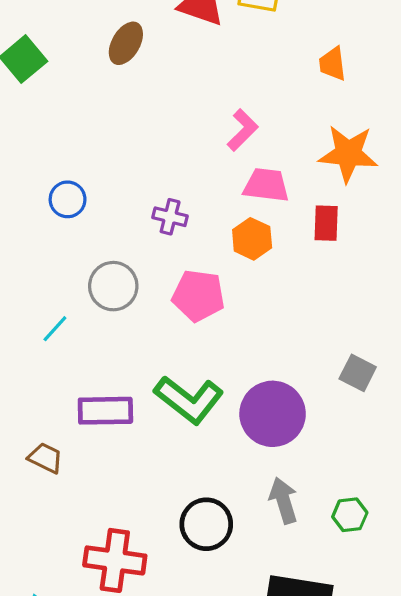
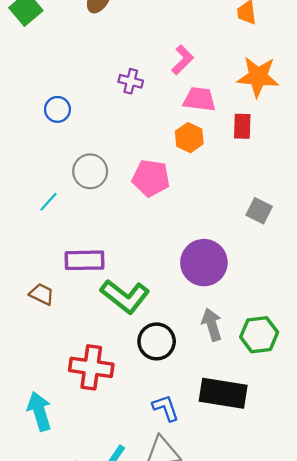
purple cross: (170, 217) -> (131, 81), moved
gray square: (358, 373) -> (259, 211), moved
green L-shape: (189, 400) -> (125, 296), moved
green hexagon: (350, 515) -> (259, 335), size x1.5

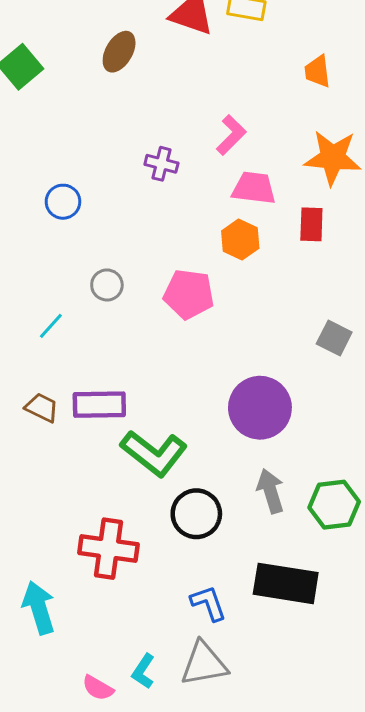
gray circle: (90, 171) -> (107, 285), size x0.7
brown trapezoid: (42, 294) -> (42, 408), moved

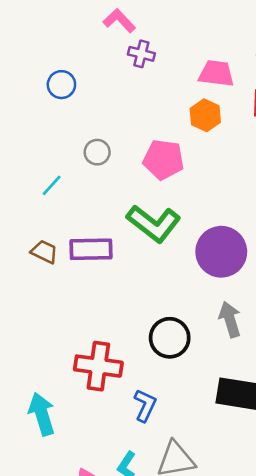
pink L-shape: (231, 135) -> (119, 21), moved, turned -88
green L-shape: (154, 453) -> (154, 223), moved
blue L-shape: (208, 603) -> (145, 405), moved, turned 44

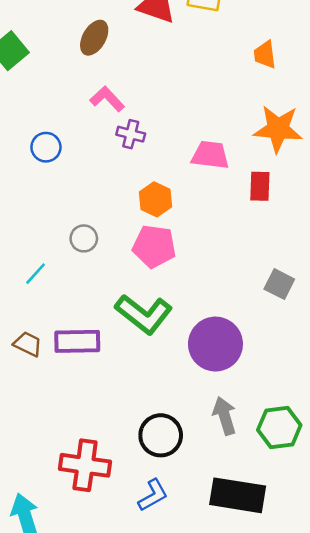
blue circle: (61, 85) -> (46, 147), moved
orange hexagon: (205, 115) -> (155, 199), moved
blue L-shape: (145, 405) -> (153, 495), moved, turned 36

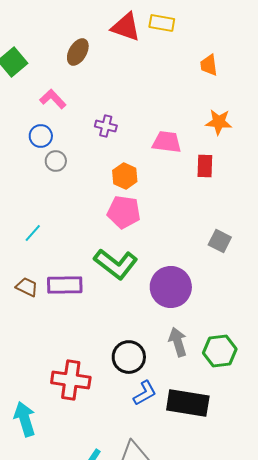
pink L-shape: (107, 99) -> (53, 99), moved
orange star: (278, 129) -> (219, 122), size x0.7
gray circle: (84, 238) -> (56, 161), moved
blue L-shape: (153, 495) -> (145, 393), moved

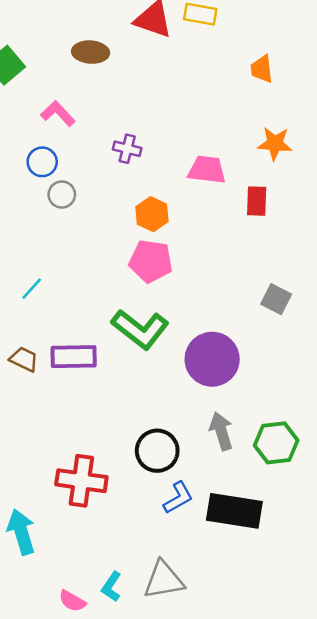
brown ellipse: (78, 52) -> (91, 52), turned 64

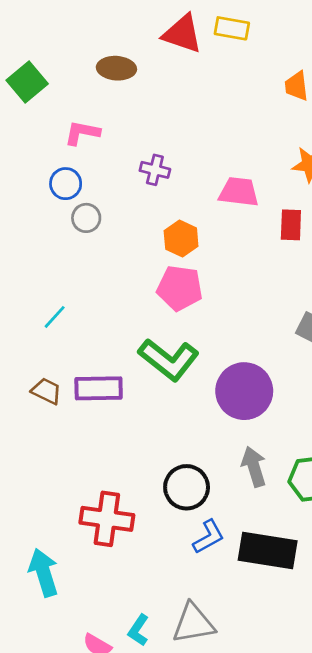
pink L-shape: (58, 113) -> (82, 133), turned -36

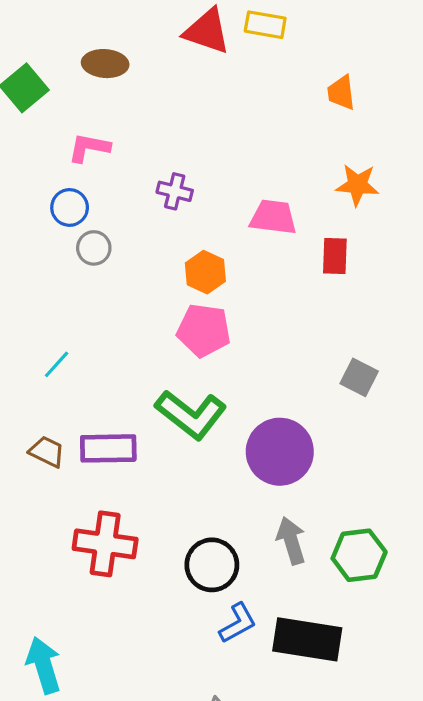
brown ellipse: (116, 68) -> (105, 64), moved
red cross: (107, 519) -> (105, 544), moved

